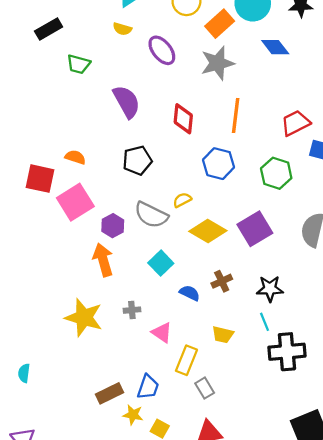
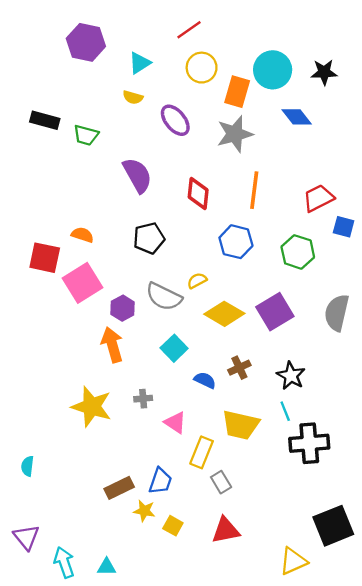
orange rectangle: (220, 24) -> (237, 92), turned -32
black rectangle: (49, 29) -> (45, 120), moved, turned 45
black star: (270, 289) -> (291, 376), turned 30
yellow trapezoid: (223, 335) -> (241, 425), size x1.6

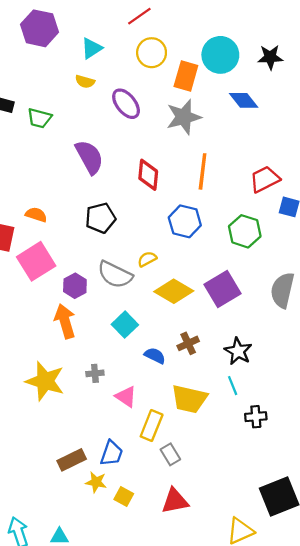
black cross: (309, 443) -> (256, 417), size x0.6

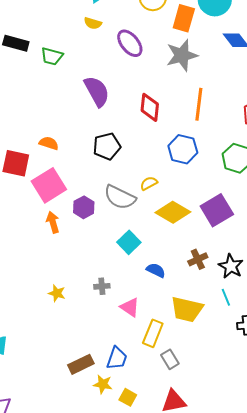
orange arrow: (65, 321) -> (53, 222), moved, size x0.7
brown cross: (188, 343) -> (198, 259), moved
yellow star: (45, 381) -> (57, 293), size x0.5

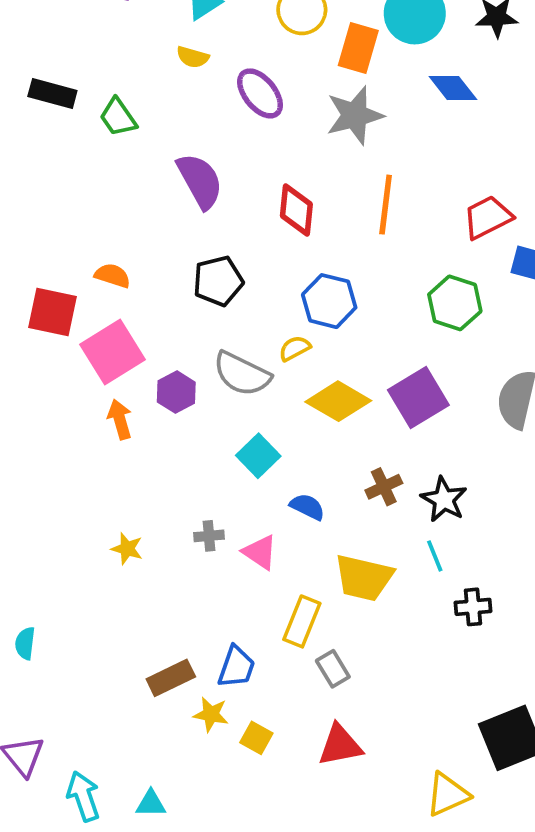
green trapezoid: (52, 56) -> (118, 117), turned 40
blue hexagon: (183, 149) -> (329, 301), moved
pink triangle: (130, 307) -> (260, 552), moved

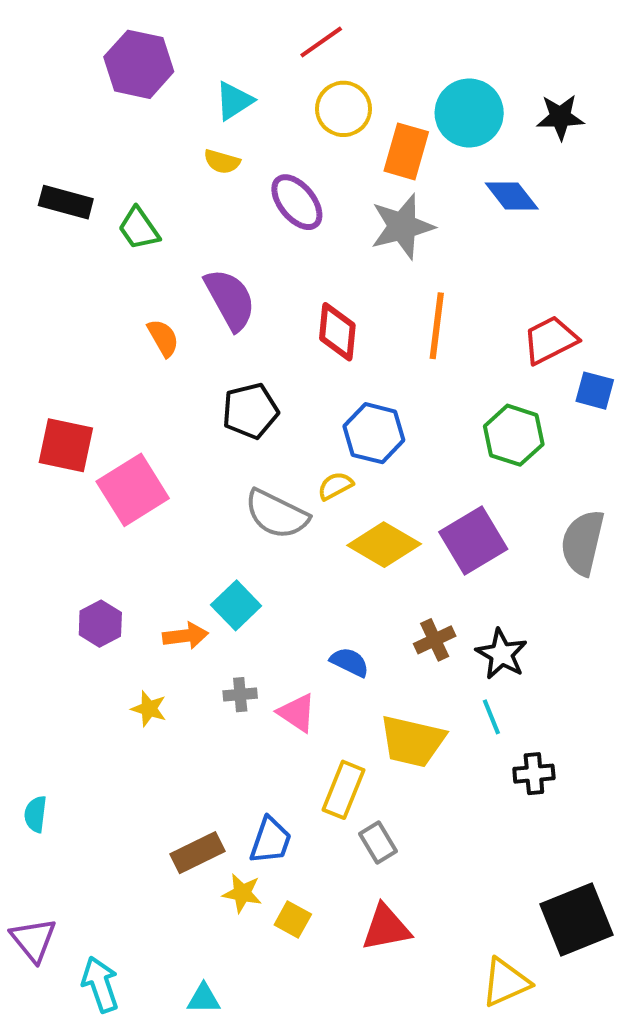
orange semicircle: (113, 276) -> (163, 338), moved, turned 42
purple hexagon: (176, 392) -> (100, 624), moved
orange arrow: (120, 419) -> (185, 636), moved, turned 99
cyan square: (258, 456) -> (236, 605), moved
cyan triangle: (151, 804) -> (204, 999), moved

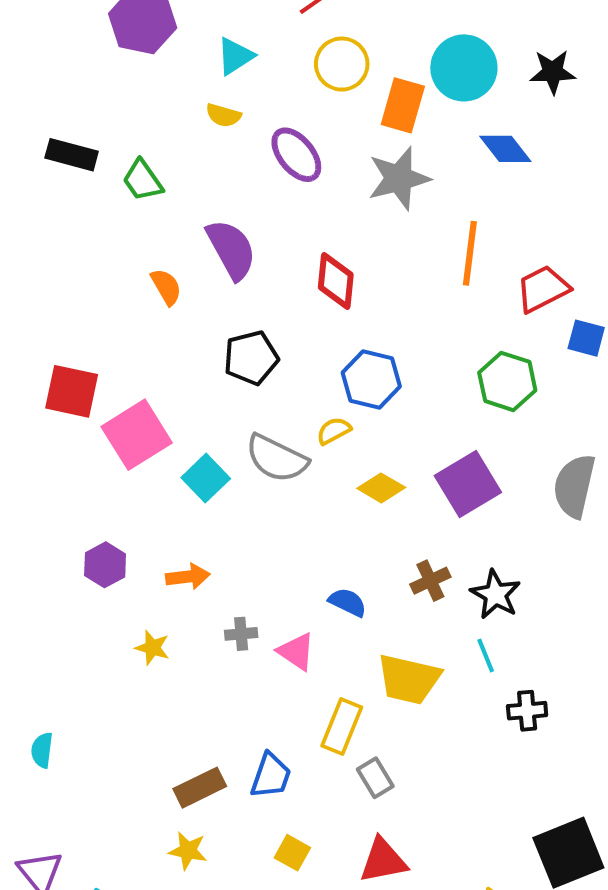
orange line: (437, 326) -> (470, 253), moved
yellow diamond: (384, 545) -> (381, 488), size x0.7
cyan square: (236, 605) -> (206, 478), moved
yellow star: (242, 893) -> (188, 851), moved

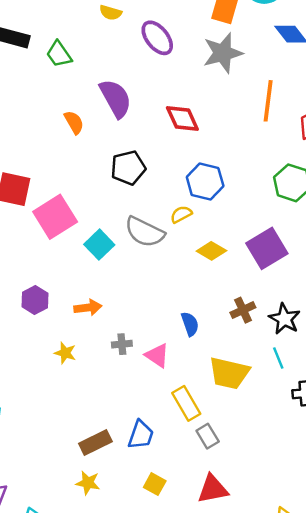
red diamond: (336, 281) -> (182, 119), turned -30
blue semicircle: (348, 602) -> (190, 324), turned 45
yellow rectangle: (342, 726) -> (186, 403), turned -52

